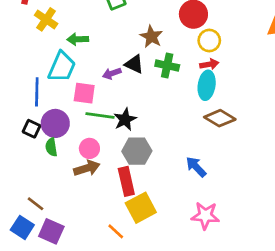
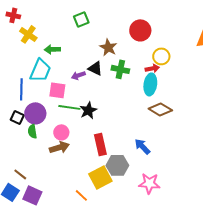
yellow circle: (209, 41) -> (161, 56), moved
gray hexagon: (137, 151) -> (117, 165), moved
red rectangle: (126, 181) -> (100, 144), moved

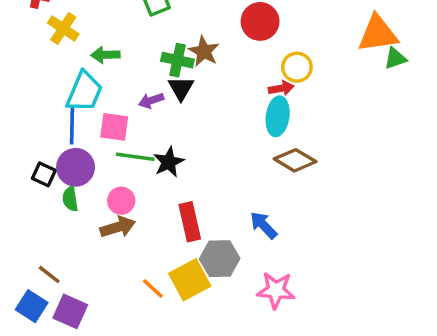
black triangle: (95, 68) -> (181, 88), turned 35
green cross: (120, 69) -> (177, 60), moved
blue line: (21, 89) -> (72, 125), moved
orange line: (81, 195) -> (153, 289), moved

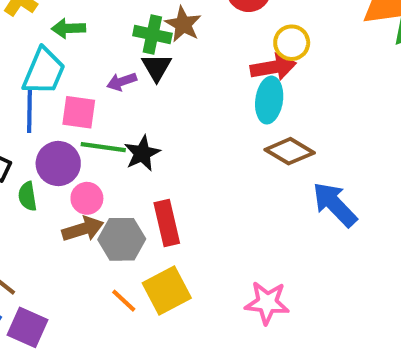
red arrow: (281, 88) -> (273, 67), size x1.5
purple circle: (76, 167) -> (58, 164), moved
blue arrow: (264, 225) -> (335, 204), moved, size x1.4
gray hexagon: (220, 259) -> (122, 239), moved

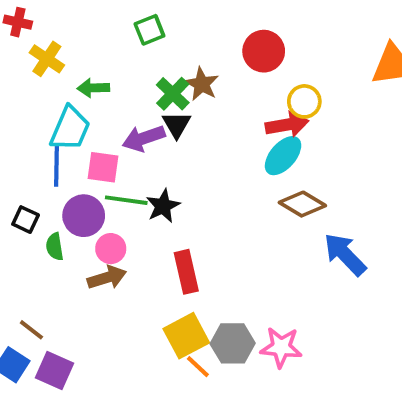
green cross: (152, 34) -> (173, 94), turned 32
purple arrow: (122, 82) -> (144, 138), size x1.5
cyan ellipse: (269, 100) -> (283, 156), turned 33
gray hexagon: (122, 239) -> (233, 343), moved
orange line: (124, 301) -> (198, 367), moved

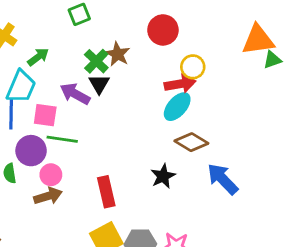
green arrow: (93, 88) -> (38, 57), turned 145
purple arrow: (144, 138) -> (75, 94), turned 48
black star: (163, 206) -> (163, 176), moved

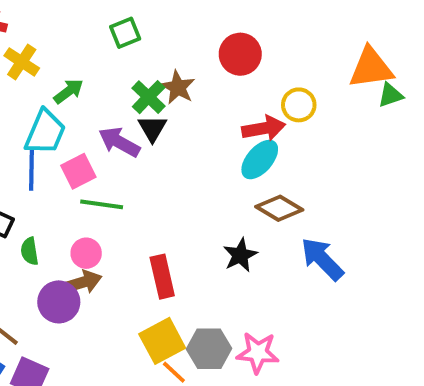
yellow circle: (193, 67) -> (299, 105), moved
pink square: (45, 115) -> (78, 171), turned -35
purple circle: (31, 151) -> (59, 302), moved

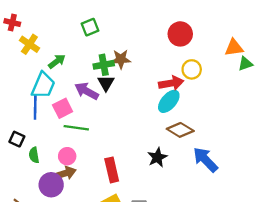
red circle: (240, 54) -> (180, 34), moved
orange triangle: (371, 68) -> (234, 48), size x0.7
brown star: (178, 87) -> (121, 59), turned -30
green cross: (149, 97) -> (104, 65), turned 36

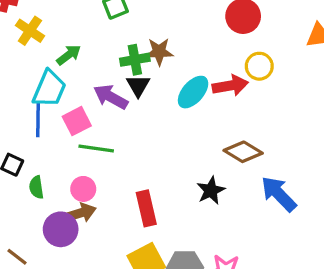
cyan ellipse: (169, 101) -> (193, 92), moved

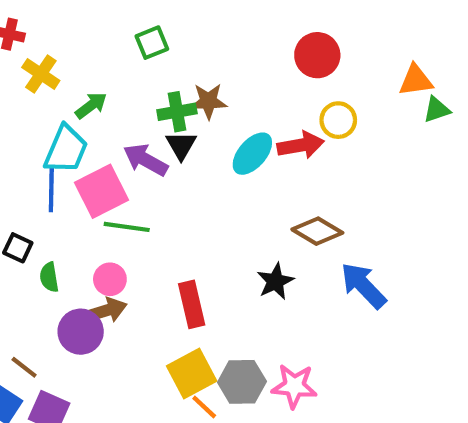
pink square: (77, 121) -> (102, 191), size x1.4

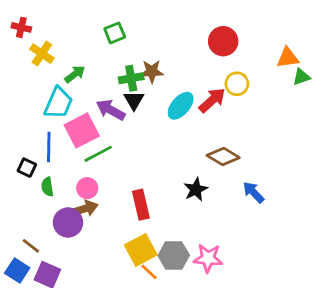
red arrow: (301, 145) -> (212, 100), turned -32
blue line: (51, 189) -> (49, 147), moved
green line: (127, 227) -> (98, 154), turned -36
blue arrow: (363, 286) -> (253, 192), size x0.7

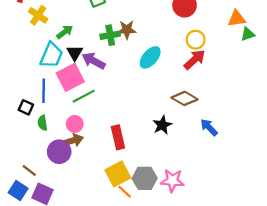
black triangle: (134, 100) -> (75, 53), moved
red arrow: (212, 100) -> (195, 60), moved

